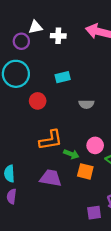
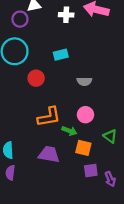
white cross: (58, 36) -> (66, 15), moved
pink circle: (95, 145) -> (85, 115), moved
purple square: (94, 213) -> (91, 171), moved

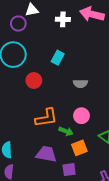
cyan rectangle: (61, 55) -> (58, 58), turned -48
orange square: (83, 148) -> (79, 148), turned -35
purple square: (91, 171) -> (69, 170), moved

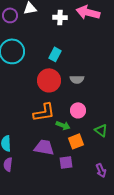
purple circle: (18, 24) -> (10, 15), moved
red circle: (34, 80) -> (49, 80), moved, size x1.5

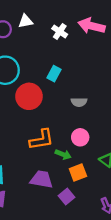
white cross: (60, 17) -> (60, 31), turned 32
red circle: (49, 80) -> (29, 96), moved
purple square: (66, 162) -> (67, 196), turned -32

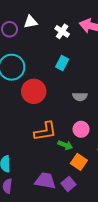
cyan rectangle: (54, 74) -> (62, 63), moved
orange square: (78, 173) -> (79, 162), turned -35
purple trapezoid: (42, 179) -> (45, 181), moved

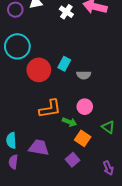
cyan rectangle: (62, 63) -> (64, 64), moved
purple trapezoid: (45, 181) -> (39, 148), moved

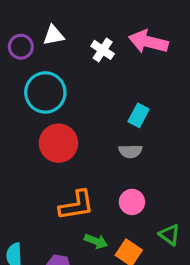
cyan circle: (17, 46) -> (45, 92), moved
cyan rectangle: (64, 64) -> (139, 115), moved
green arrow: (69, 122) -> (96, 241), moved

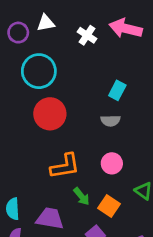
green arrow: (96, 241) -> (82, 196), turned 30

